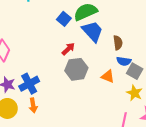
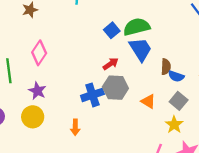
blue semicircle: (124, 61) -> (176, 76), moved
blue cross: (29, 84) -> (92, 95), moved
orange arrow: (33, 105) -> (75, 127), moved

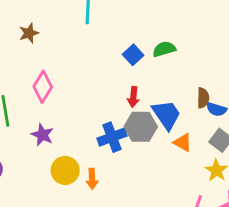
green semicircle: (137, 27) -> (164, 49), size x0.7
blue trapezoid: (140, 49) -> (167, 115), moved
red arrow: (111, 64) -> (133, 97), turned 133
yellow circle: (33, 117) -> (65, 170), moved

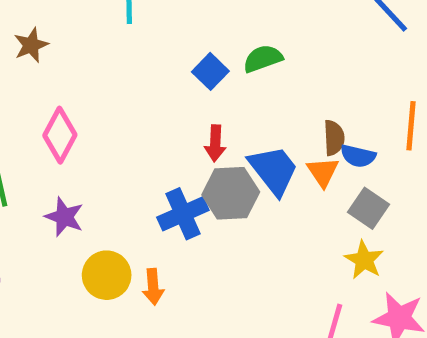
orange triangle: (183, 142) -> (323, 172), moved, turned 30

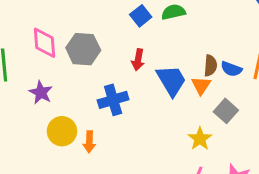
pink diamond: (60, 135) -> (45, 43), turned -40
blue semicircle: (358, 156) -> (231, 69), moved
gray hexagon: (231, 193) -> (83, 49), moved
yellow star: (364, 260) -> (200, 139), moved

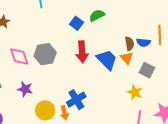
red arrow: (138, 60) -> (82, 52), size x1.5
blue cross: (113, 100) -> (76, 100), moved

